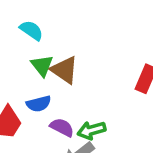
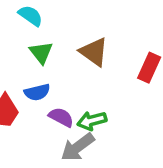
brown triangle: (64, 70) -> (94, 52), moved

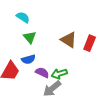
brown triangle: (94, 52) -> (69, 40), moved

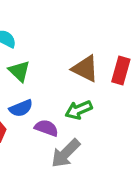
green arrow: (59, 74) -> (79, 110), moved

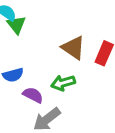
green triangle: (19, 71) -> (16, 25), moved

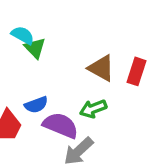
purple semicircle: (33, 95) -> (61, 125), size x1.5

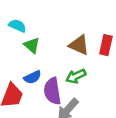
green triangle: (35, 48) -> (32, 45), moved
purple semicircle: (61, 125) -> (52, 91), turned -116

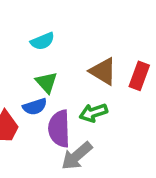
cyan semicircle: (17, 26) -> (42, 41), moved, turned 126
green triangle: (32, 45) -> (46, 82), moved

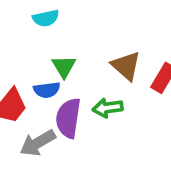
cyan semicircle: (42, 41) -> (46, 18), moved
gray arrow: (77, 156) -> (38, 143), moved

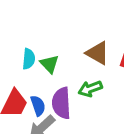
cyan semicircle: (46, 18) -> (29, 59), moved, turned -60
blue semicircle: (47, 90) -> (38, 106), moved, turned -90

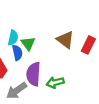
green arrow: (90, 89) -> (55, 83), moved
blue semicircle: (38, 106) -> (17, 53), moved

